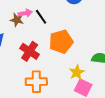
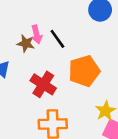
pink arrow: (25, 13) -> (37, 34), turned 88

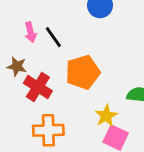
brown star: (26, 43) -> (17, 66), moved

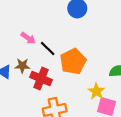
pink arrow: (31, 32) -> (28, 38), turned -32
black line: (53, 37) -> (48, 49), moved

